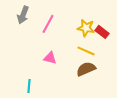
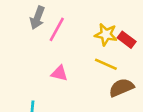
gray arrow: (23, 15) -> (37, 18), moved
brown semicircle: (86, 69) -> (121, 88), moved

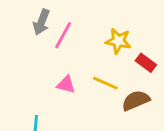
red rectangle: (127, 40) -> (146, 63), moved
yellow line: (106, 64) -> (105, 83), moved

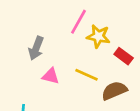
gray arrow: (41, 22) -> (36, 48), moved
pink line: (63, 35) -> (78, 22), moved

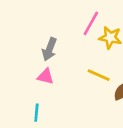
pink triangle: (51, 76) -> (46, 76), moved

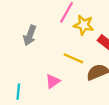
pink triangle: (46, 76) -> (53, 81), moved, turned -49

